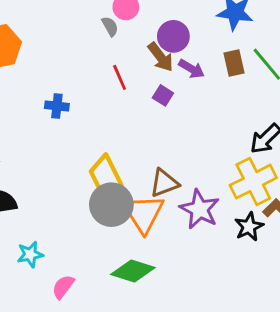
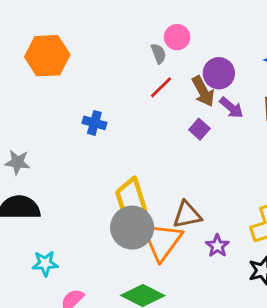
red line: (120, 77) -> (161, 87), moved, turned 60
purple star: (200, 209) -> (217, 246), size x0.6

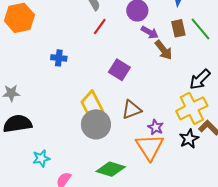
brown arrow: (203, 91) -> (164, 50), moved
purple square: (199, 129) -> (119, 70), moved, size x1.5
orange triangle: (162, 241) -> (150, 147), moved

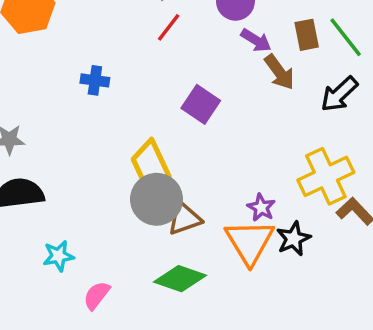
black arrow: (200, 79) -> (339, 94), moved
brown triangle: (132, 110) -> (184, 218), moved
black star: (189, 139) -> (293, 239), moved

